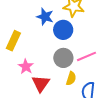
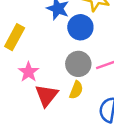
yellow semicircle: (71, 78) -> (76, 90), moved

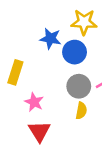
red triangle: (47, 95) -> (39, 131), moved

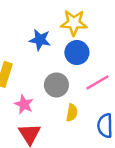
blue circle: (75, 52) -> (77, 53), moved
gray circle: (79, 86) -> (56, 85), moved

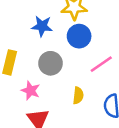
gray circle: (56, 85) -> (50, 63), moved

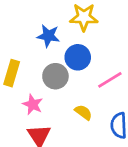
blue circle: (79, 36) -> (78, 57), moved
yellow semicircle: (78, 95) -> (83, 112), turned -63

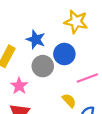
blue star: (48, 36) -> (36, 39), moved
yellow semicircle: (83, 112) -> (69, 101), moved

